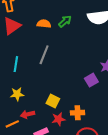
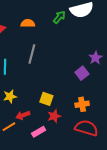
green arrow: (65, 21) -> (59, 17), moved
orange cross: (78, 113) -> (82, 104), moved

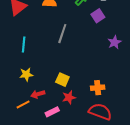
gray line: (32, 54) -> (62, 34), moved
purple square: (82, 73) -> (98, 16), moved

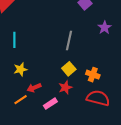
gray line: (62, 34) -> (69, 41), moved
yellow square: (62, 80) -> (69, 69), moved, turned 32
orange cross: (98, 88) -> (93, 75), turned 32

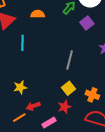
cyan line: (14, 40) -> (23, 43), moved

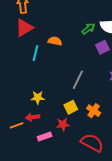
orange semicircle: (38, 14) -> (55, 41), moved
yellow star: (20, 87) -> (38, 98), moved
orange cross: (92, 95) -> (94, 111), moved

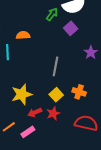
yellow star: (38, 98) -> (22, 94), size x1.5
red arrow: (33, 117) -> (35, 112), moved
pink rectangle: (45, 137) -> (28, 132), moved

